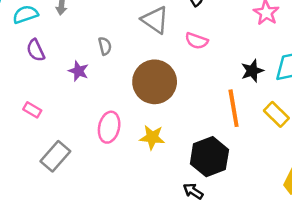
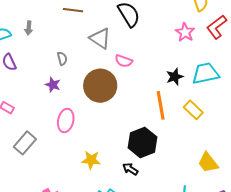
pink semicircle: (197, 41) -> (124, 61), moved
purple star: (78, 71) -> (53, 85), moved
yellow star: (152, 137) -> (91, 160), moved

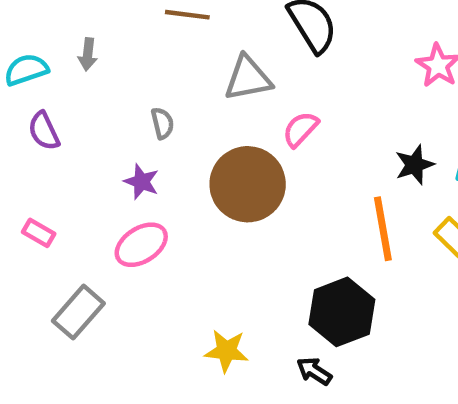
gray triangle: (100, 38) -> (248, 78), turned -45
pink semicircle: (124, 61) -> (300, 129), turned 114
pink ellipse: (66, 120) -> (141, 245), moved, turned 45

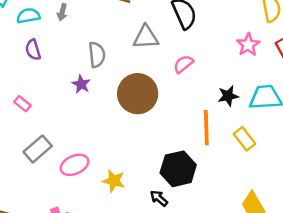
gray semicircle: (162, 123) -> (97, 55), size x1.5
pink semicircle: (300, 129) -> (183, 64), moved
pink ellipse: (141, 245) -> (74, 165), moved

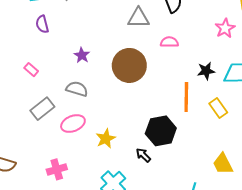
gray semicircle: (97, 55) -> (77, 89), moved, turned -70
pink semicircle: (183, 64) -> (169, 42), turned 36
yellow star: (114, 181) -> (106, 139), turned 30

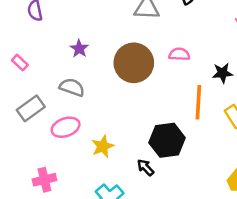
pink semicircle: (169, 42) -> (179, 54), moved

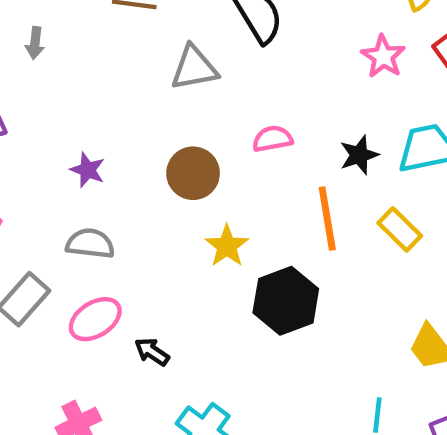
brown circle: (134, 63) -> (193, 173), size x0.7
yellow star: (103, 146) -> (227, 246), moved
black arrow: (146, 167) -> (152, 352), moved

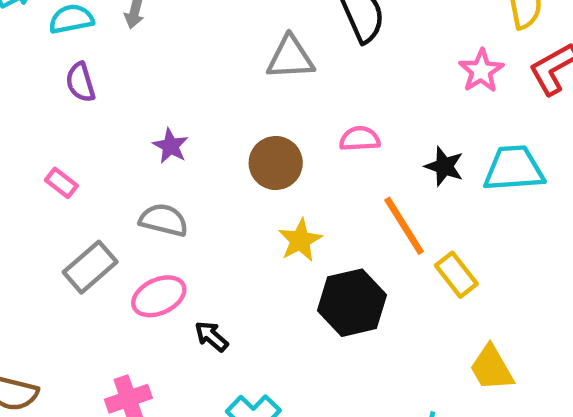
black star: (359, 155) -> (444, 166), turned 30
orange line: (327, 218) -> (404, 226), turned -30
yellow rectangle: (400, 229) -> (456, 275), moved

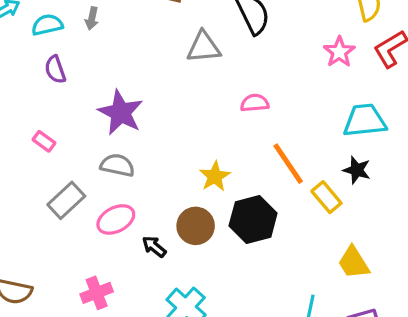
purple star: (171, 146) -> (121, 113), size x1.8
brown circle: (276, 163) -> (196, 226), moved
black star: (444, 166) -> (357, 170), moved

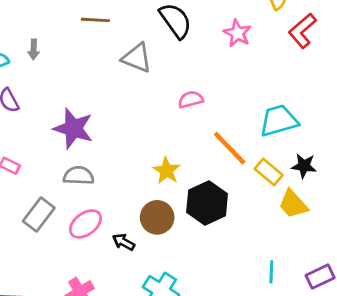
gray triangle: (204, 47) -> (137, 58), turned 36
pink star: (339, 52) -> (237, 33), moved
cyan trapezoid: (365, 121) -> (279, 121), moved
black star: (357, 170) -> (304, 166), moved
yellow trapezoid: (354, 263) -> (293, 204), moved

